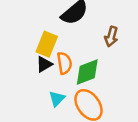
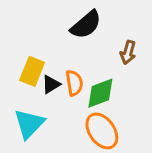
yellow rectangle: (47, 44) -> (32, 71), moved
cyan triangle: (57, 99) -> (29, 124), moved, size x1.6

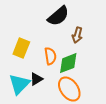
brown arrow: (128, 52) -> (77, 35), moved
black triangle: (51, 84) -> (36, 79), moved

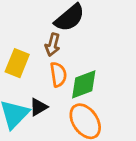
brown arrow: (77, 35) -> (53, 45), moved

